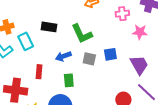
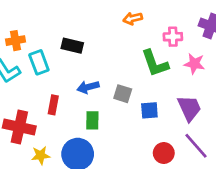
green L-shape: (82, 34) -> (155, 63), moved
blue square: (110, 54) -> (149, 110), moved

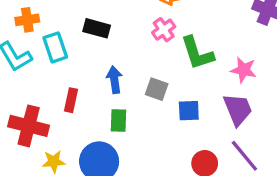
pink cross: (173, 37) -> (164, 30), moved, turned -36
pink star: (194, 64) -> (244, 70), moved
blue arrow: (88, 87) -> (114, 80), turned 95

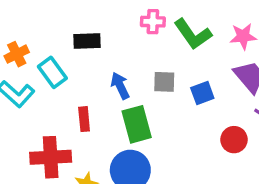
pink cross: (164, 30) -> (153, 22), turned -35
green rectangle: (118, 121) -> (137, 124), size x1.5

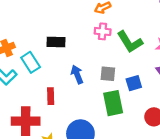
green rectangle: (137, 124) -> (113, 103), moved

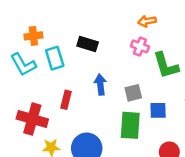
gray square: (108, 74) -> (133, 93), turned -35

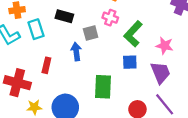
green L-shape: (166, 65) -> (133, 34), turned 60
gray square: (133, 93) -> (91, 33), moved
blue square: (158, 110) -> (130, 62), moved

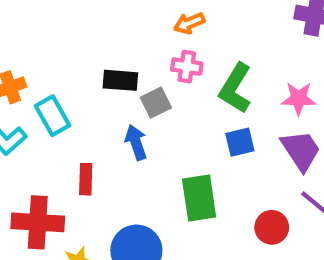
black rectangle: (64, 16) -> (120, 80), moved

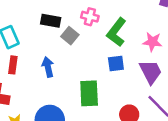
gray square: (156, 103) -> (70, 36), turned -30
blue arrow: (136, 142) -> (48, 67), moved
red rectangle: (86, 179) -> (13, 65), moved

